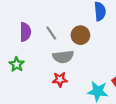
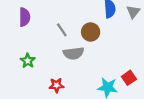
purple semicircle: (25, 32) -> (25, 17), moved
red star: (60, 79) -> (56, 85), moved

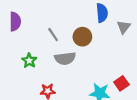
gray triangle: (133, 12) -> (124, 27), moved
green star: (28, 61) -> (29, 61), moved

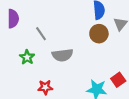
gray line: (53, 35) -> (41, 34), moved
brown circle: (82, 37) -> (99, 34), moved

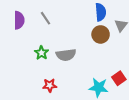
gray line: (41, 34) -> (46, 18), moved
green star: (27, 57) -> (41, 53), moved

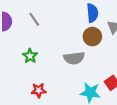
gray semicircle: (66, 55) -> (74, 58), moved

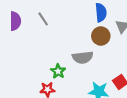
green star: (30, 56) -> (58, 71), moved

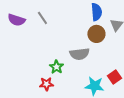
purple semicircle: (15, 21) -> (16, 20), turned 108

